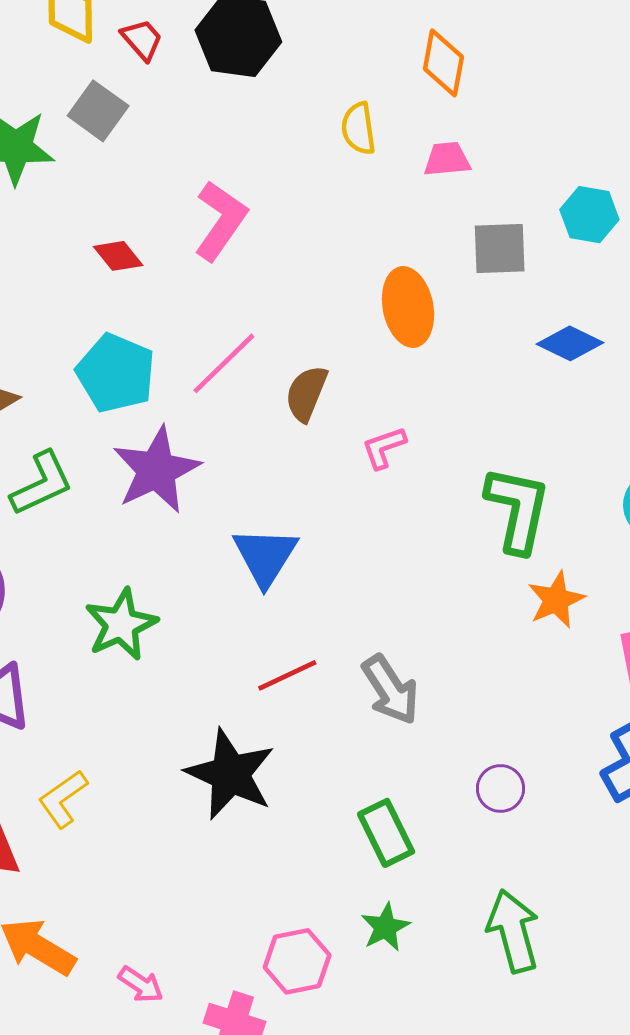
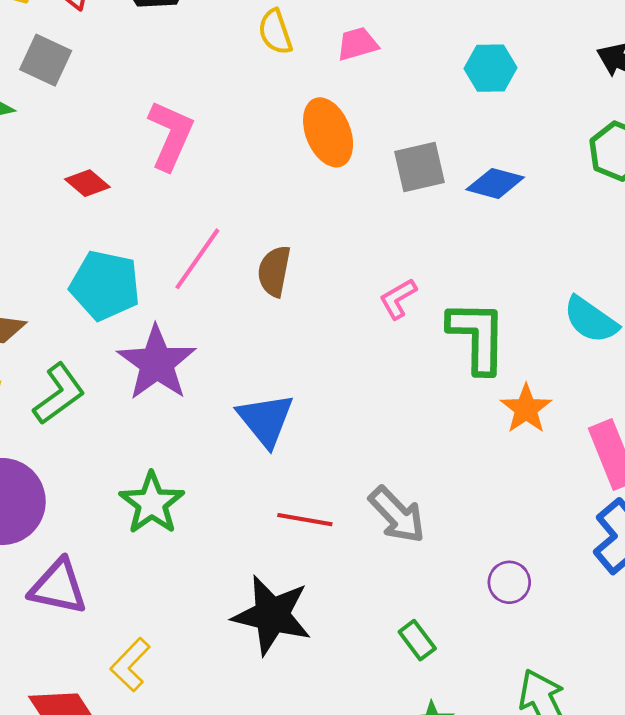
gray square: (500, 249) -> (420, 167), moved
orange ellipse: (408, 307) -> (328, 132), moved
pink L-shape: (384, 447) -> (398, 299), moved
red line: (287, 675) -> (305, 520), turned 46
green rectangle: (386, 833) -> (417, 640), size x0.7

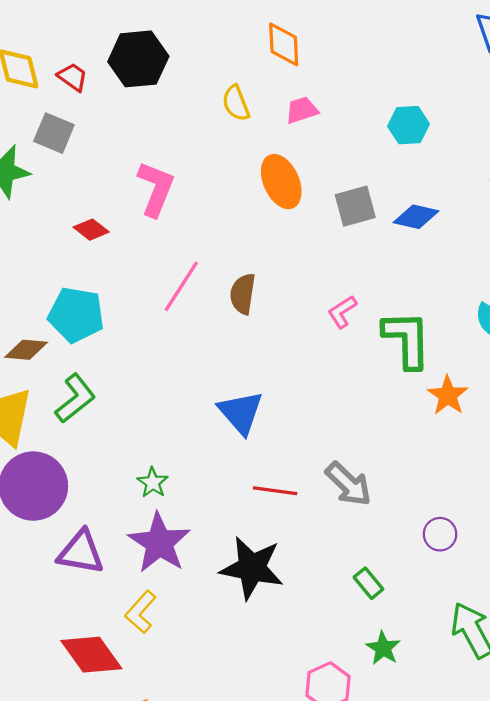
cyan pentagon: (105, 285) -> (76, 315), moved
purple star: (157, 363) -> (159, 543), moved
green star: (152, 503) -> (153, 483), size x0.6

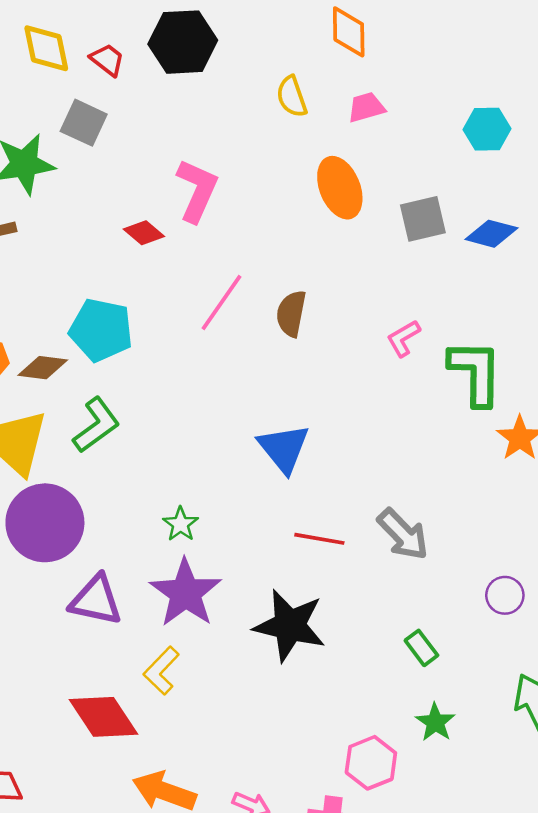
red diamond: (91, 230) -> (144, 233), moved

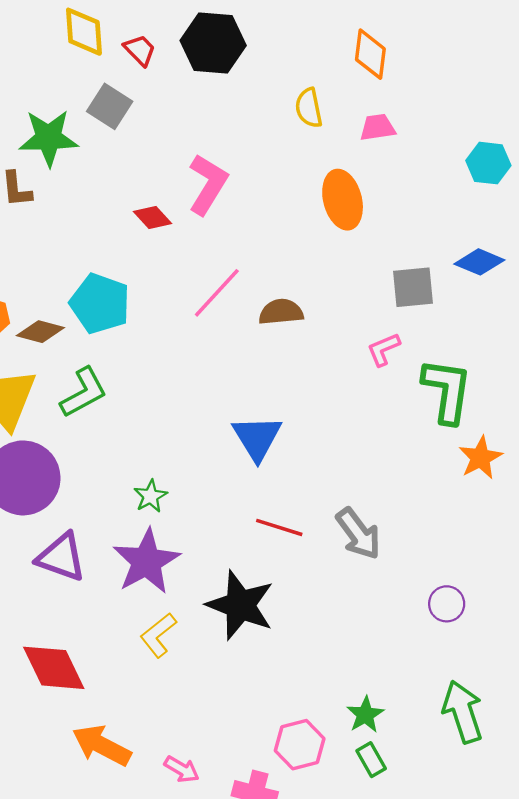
gray square: (423, 219) -> (413, 287), moved
brown semicircle: (291, 314) -> (281, 312), turned 66
green rectangle: (421, 648) -> (371, 760), moved
yellow L-shape: (161, 671) -> (158, 635), moved

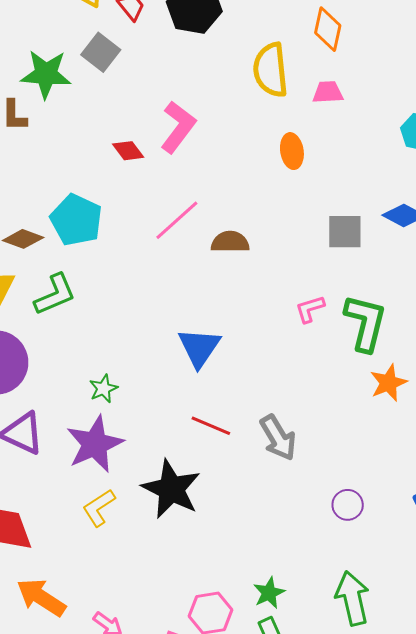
yellow semicircle: (309, 108) -> (271, 70), size x1.6
orange ellipse: (343, 200) -> (292, 151), size x0.7
pink L-shape: (383, 349) -> (310, 309), moved

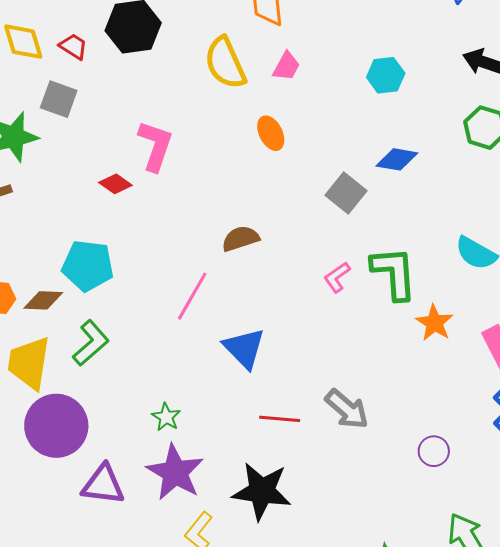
pink trapezoid: (328, 92) -> (286, 66), turned 140
pink line: (177, 220) -> (192, 296), moved
gray square: (345, 232) -> (346, 193), turned -33

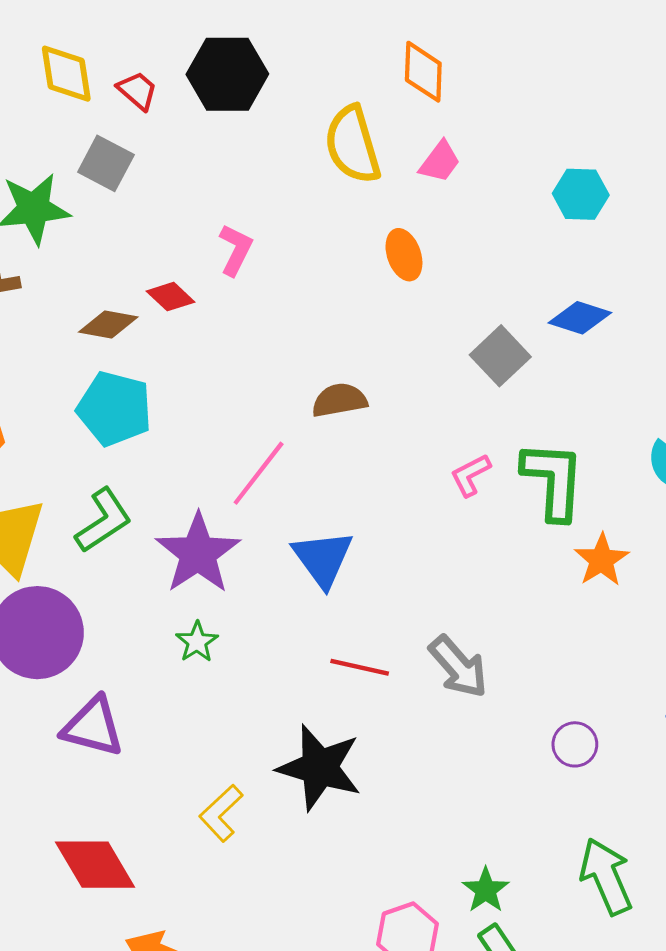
pink L-shape: (155, 146) -> (236, 250), size x0.7
brown diamond: (43, 300) -> (108, 324), moved
purple star: (175, 472) -> (198, 553), moved

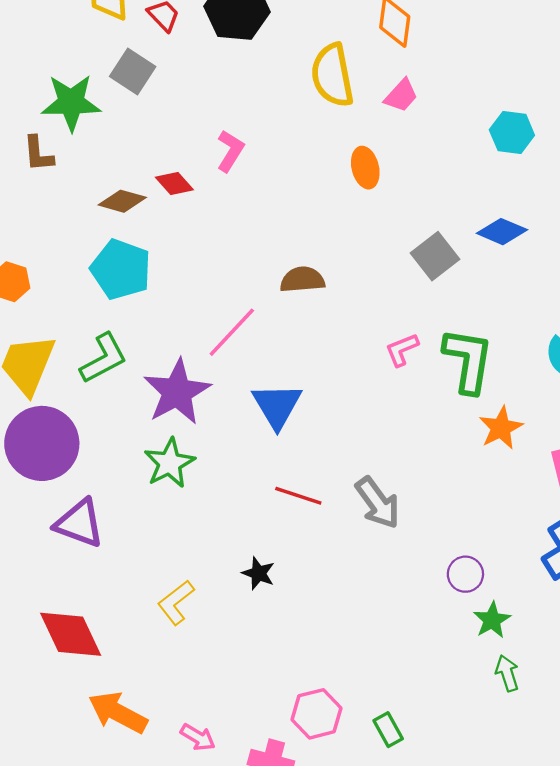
green star: (197, 642) -> (169, 463), size x1.5
black star: (320, 768) -> (258, 573), size x0.5
green arrow: (606, 876) -> (507, 673), moved, size x0.6
green star: (486, 890) -> (492, 620), moved

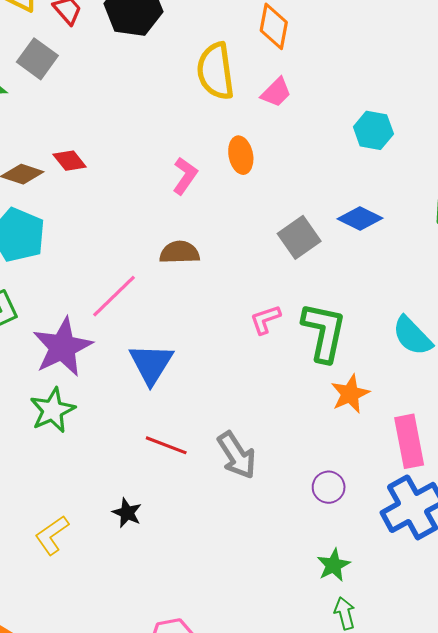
pink L-shape: (230, 151) -> (185, 176), moved
purple circle: (465, 574) -> (329, 487), moved

